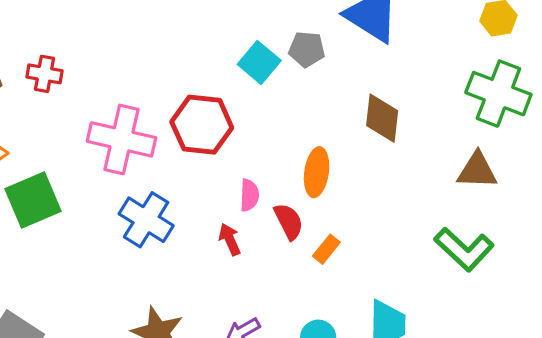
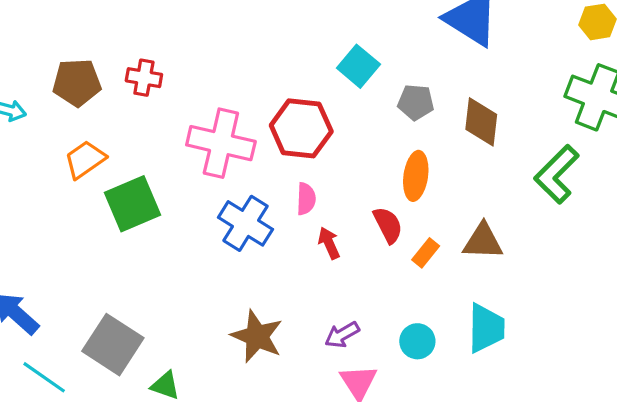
gray pentagon: (307, 49) -> (416, 102), moved
brown triangle: (477, 171) -> (483, 241), moved
pink semicircle: (249, 195) -> (306, 199), moved
green L-shape: (464, 249) -> (557, 174), moved, turned 92

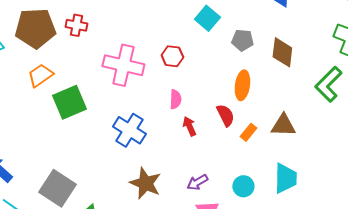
brown pentagon: (77, 83) -> (35, 28), size x1.4
red hexagon: (301, 128) -> (172, 56), size x0.6
blue cross: (245, 223) -> (129, 130), moved

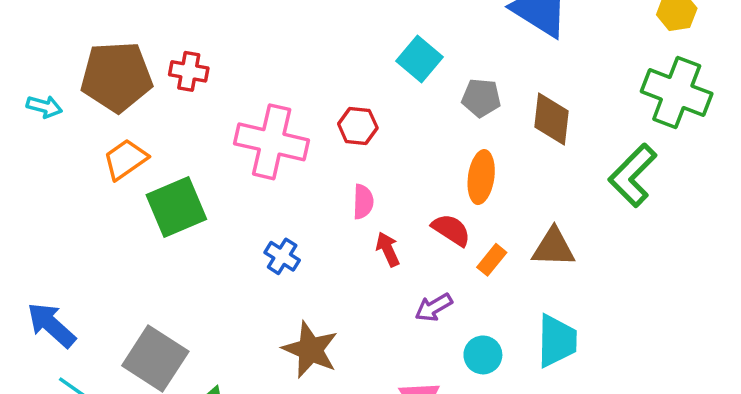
red semicircle: (225, 115) -> (451, 230), turned -30
blue cross: (129, 130) -> (282, 256), size x0.6
purple arrow: (197, 182) -> (434, 307), moved

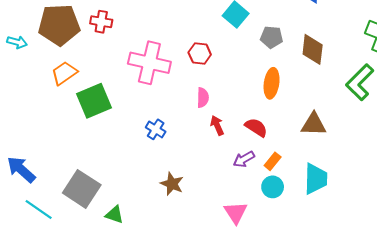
red semicircle: (451, 230) -> (256, 127), moved
orange rectangle: (492, 260) -> (273, 161), moved
brown star: (310, 350) -> (172, 184), size x0.7

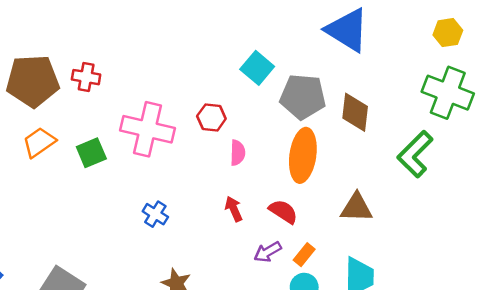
gray pentagon: (272, 37) -> (303, 97), size x1.6
orange ellipse: (272, 83) -> (303, 155), size x1.4
pink semicircle: (203, 98) -> (238, 153), moved
green square: (94, 101) -> (91, 153), moved, size x0.7

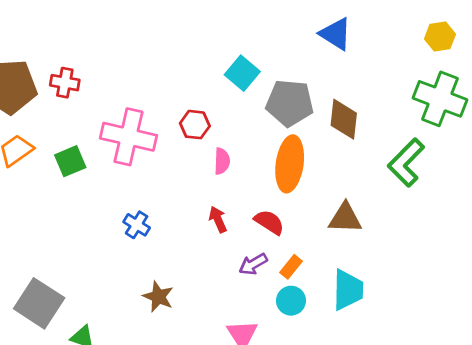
blue triangle: (347, 30) -> (336, 34), size x0.7

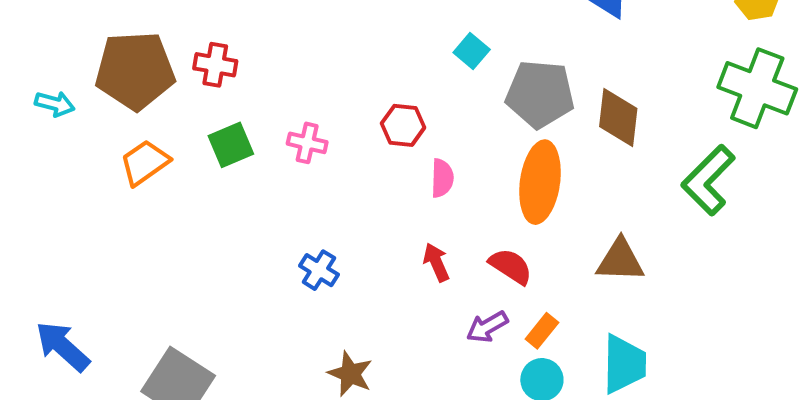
cyan square: (242, 73) -> (472, 51), size x0.7
pink cross: (128, 137) -> (307, 143), size x0.5
green square: (70, 161) -> (231, 145), moved

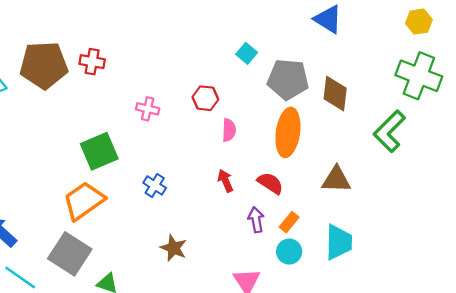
green square: (231, 145) -> (99, 151), moved, size x1.4
orange trapezoid: (145, 163) -> (84, 201), moved, size x1.4
purple arrow: (487, 327) -> (256, 220), turned 110

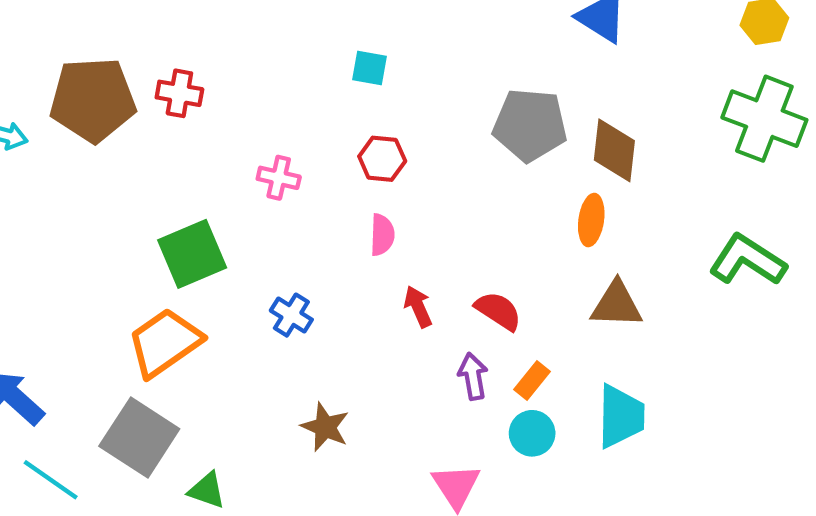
cyan square: (247, 53) -> (369, 68), moved, turned -30
pink semicircle: (229, 130) -> (382, 235), moved
green L-shape: (389, 131) -> (747, 260), moved, turned 78
orange ellipse: (288, 132) -> (591, 220), moved, size x0.6

